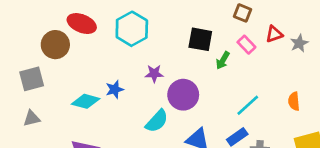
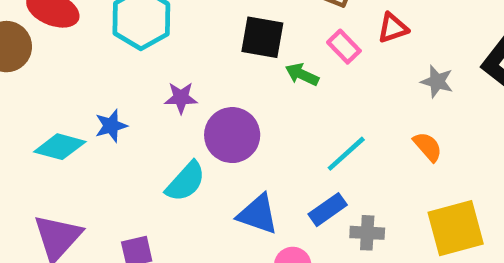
gray star: (299, 43) -> (437, 81), moved, turned -30
green arrow: (223, 60) -> (302, 75), turned 84
orange semicircle: (294, 101) -> (428, 147), turned 144

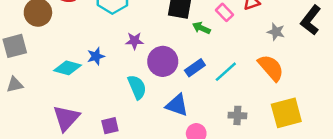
orange semicircle: (428, 147) -> (271, 68), size x1.6
cyan semicircle: (186, 182) -> (137, 87), turned -65
blue rectangle: (328, 210) -> (195, 68), moved

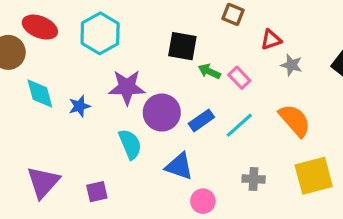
pink rectangle: (225, 12) -> (239, 78), moved
gray star: (276, 32) -> (292, 65), moved
purple star: (134, 41) -> (127, 87), size x1.6
cyan diamond: (68, 68) -> (40, 94), moved, turned 60

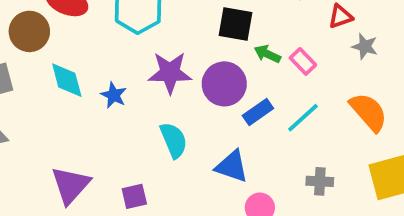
blue star: (79, 106) -> (114, 95), turned -30
purple circle: (162, 113) -> (224, 84), moved

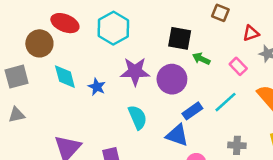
pink rectangle: (303, 61) -> (238, 66), moved
blue rectangle: (258, 112) -> (192, 111), moved

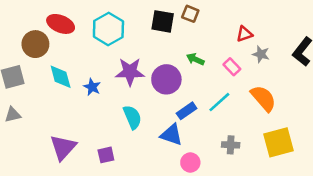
brown square: (220, 13) -> (190, 14), moved
black square: (180, 38) -> (163, 21), moved

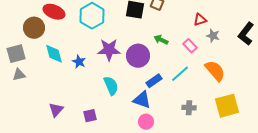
gray triangle: (13, 115) -> (19, 75), moved
purple triangle: (63, 147) -> (56, 110), size x0.7
pink circle: (190, 162) -> (146, 122), moved

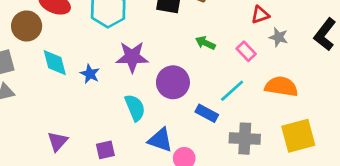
purple circle: (138, 56) -> (173, 82), moved
orange semicircle: (215, 71) -> (281, 87), turned -40
blue rectangle: (154, 81) -> (207, 113), moved, turned 63
blue triangle: (142, 100) -> (160, 140), moved
gray cross: (189, 108) -> (245, 139), size x1.5

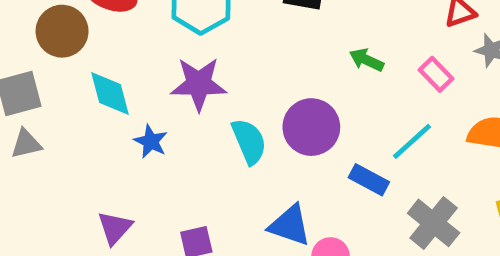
purple star: (132, 57) -> (199, 84), moved
blue star: (90, 74) -> (151, 141), moved
cyan semicircle: (135, 108) -> (249, 141), moved
gray cross: (245, 139) -> (434, 223), turned 36

